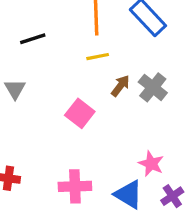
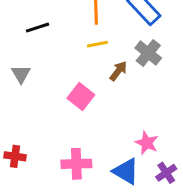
gray cross: (153, 87) -> (148, 53), moved

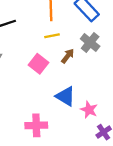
pink square: (81, 96) -> (39, 64), moved
blue triangle: (126, 171) -> (65, 96), moved

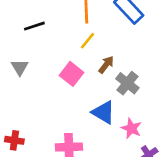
yellow line: (52, 36) -> (88, 41), turned -40
gray cross: (90, 42) -> (127, 83), moved

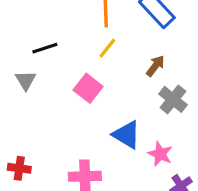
black line: (34, 26) -> (45, 48), moved
brown arrow: (106, 65) -> (155, 66), moved
gray cross: (127, 83) -> (173, 99), moved

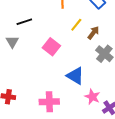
yellow line: (107, 48) -> (76, 25), moved
pink star: (160, 154) -> (92, 97), moved

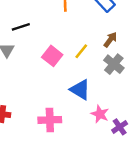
yellow line: (76, 25) -> (81, 51), moved
brown arrow: (93, 33) -> (110, 40), moved

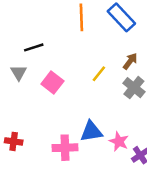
pink square: (52, 56) -> (52, 83), moved
blue triangle: (80, 90) -> (91, 131), moved, turned -40

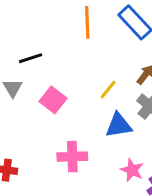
blue triangle: (91, 131) -> (119, 125), moved
pink cross: (65, 148) -> (72, 157), moved

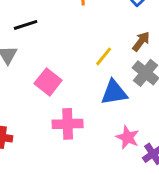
pink square: (53, 100) -> (48, 82), moved

